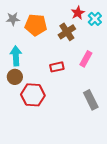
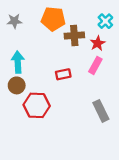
red star: (78, 13) -> (98, 43), moved
orange pentagon: (36, 25) -> (53, 19), moved
brown cross: (67, 32) -> (74, 35), turned 30

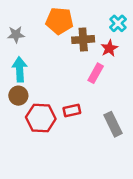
gray star: (14, 21) -> (16, 35), moved
pink rectangle: (95, 65) -> (96, 73), moved
red rectangle: (63, 74) -> (72, 111), moved

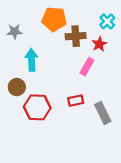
cyan arrow: (20, 69) -> (32, 60), moved
red rectangle: (72, 111) -> (76, 101), moved

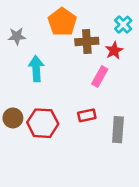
orange pentagon: (54, 19) -> (62, 22), turned 30
brown circle: (17, 87) -> (13, 118), moved
gray rectangle: (103, 113) -> (118, 130), turned 30

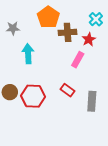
red rectangle: (87, 115) -> (68, 90), turned 48

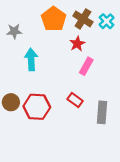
brown cross: (68, 32) -> (83, 19), moved, turned 36
red star: (89, 39) -> (77, 44), moved

